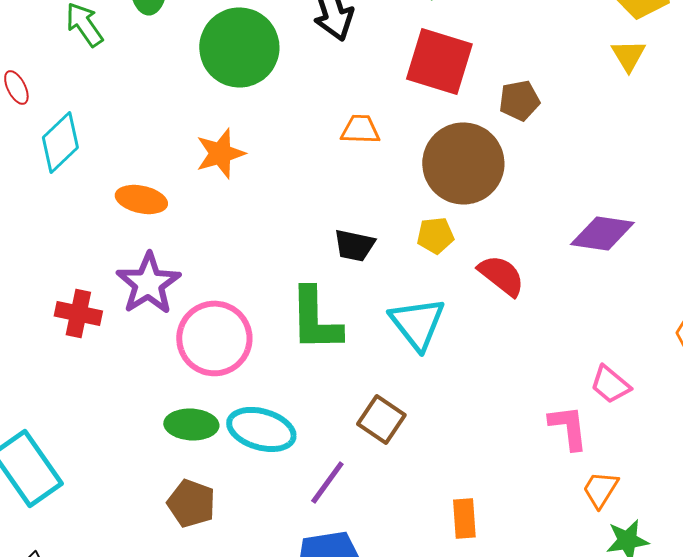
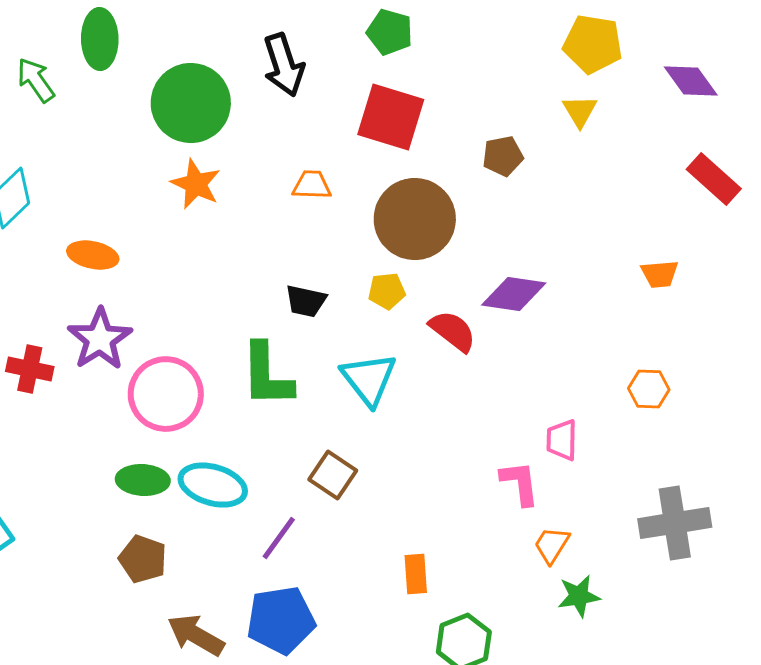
brown pentagon: (519, 100) -> (503, 156), moved
orange star: (220, 153) -> (196, 184), moved, turned -30
purple diamond: (602, 233) -> (514, 294), moved
pink trapezoid: (610, 384) -> (562, 440), turned 51

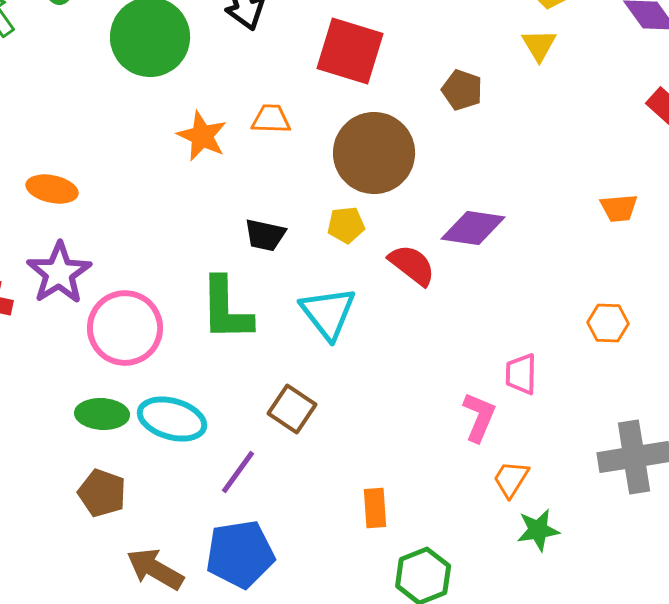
brown pentagon: (503, 156) -> (462, 90), turned 30
orange star: (196, 184) -> (202, 136), moved
pink L-shape: (520, 483) -> (479, 417), turned 30

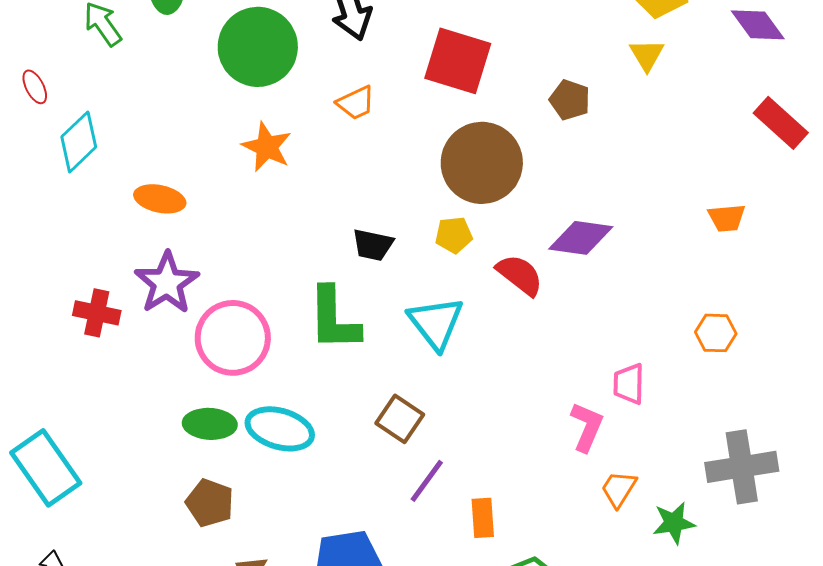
orange trapezoid: (271, 119) -> (356, 103), moved, turned 153
orange star: (202, 136) -> (267, 147), moved
purple line: (238, 472) -> (427, 481), moved
green star: (538, 530) -> (674, 523), moved

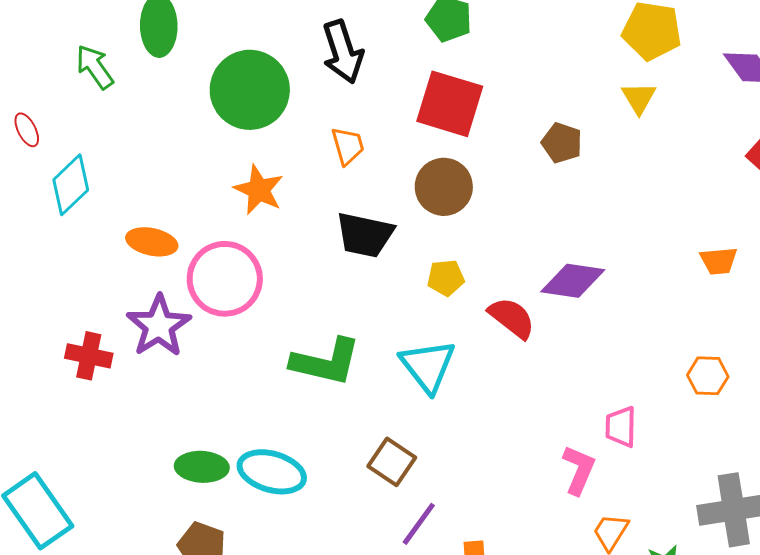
orange trapezoid: (356, 103) -> (348, 146), turned -81
brown circle: (482, 163) -> (444, 187), moved, size x0.7
black trapezoid: (373, 245) -> (365, 235), moved, size x1.4
green L-shape: (334, 319) -> (326, 362), turned -76
pink circle: (233, 338) -> (225, 279), moved

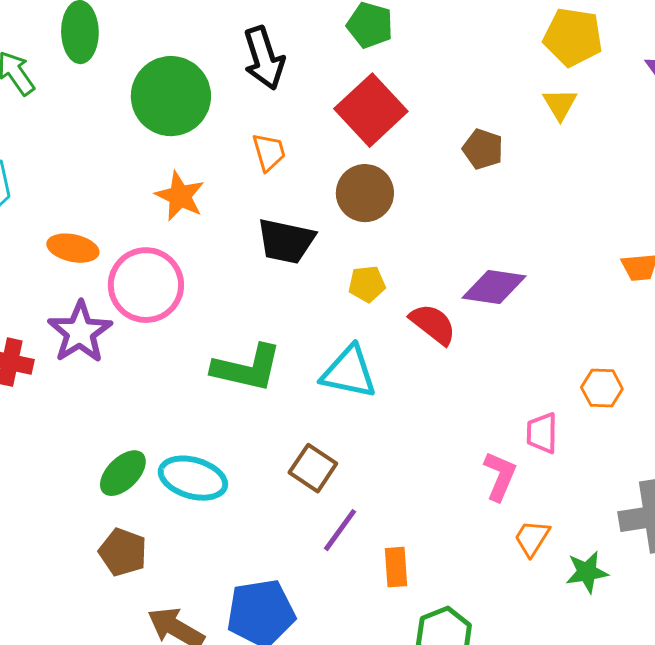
red square: (450, 104) -> (371, 110), turned 30
cyan triangle: (428, 366) -> (349, 372), turned -40
orange hexagon: (708, 376) -> (602, 388), moved
green ellipse: (202, 467) -> (123, 473), turned -48

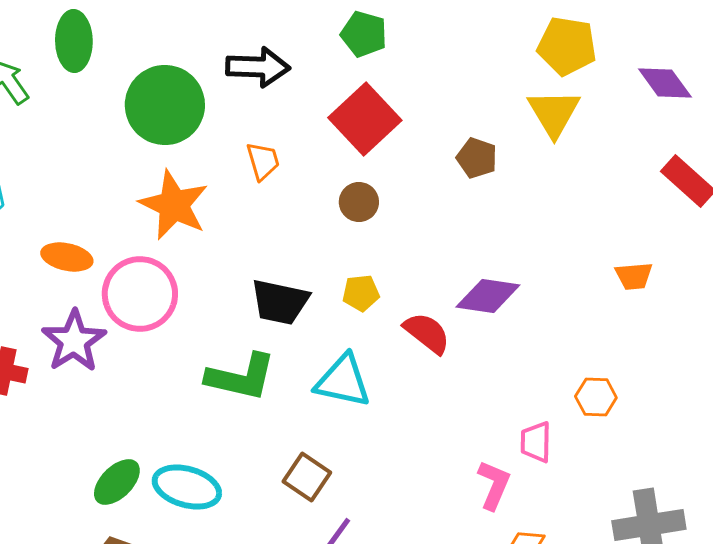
black arrow: (264, 58) -> (258, 67), turned -70
yellow triangle: (560, 104) -> (554, 113), size x1.5
brown circle: (365, 193) -> (359, 202), size x0.7
orange star: (180, 196) -> (174, 205), size x1.4
black trapezoid: (286, 241) -> (280, 302), moved

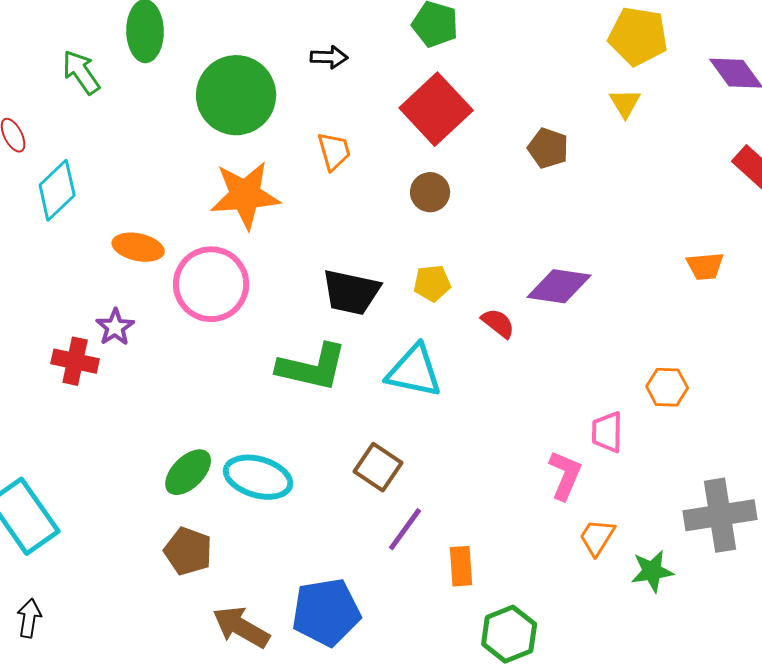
black arrow: (258, 67) -> (329, 57), size x0.6
yellow triangle: (554, 113) -> (625, 103), size x0.6
orange star: (174, 205) -> (245, 195), turned -30
red semicircle: (427, 333) -> (498, 323), size x0.7
purple star: (74, 341) -> (115, 327), moved, size x0.6

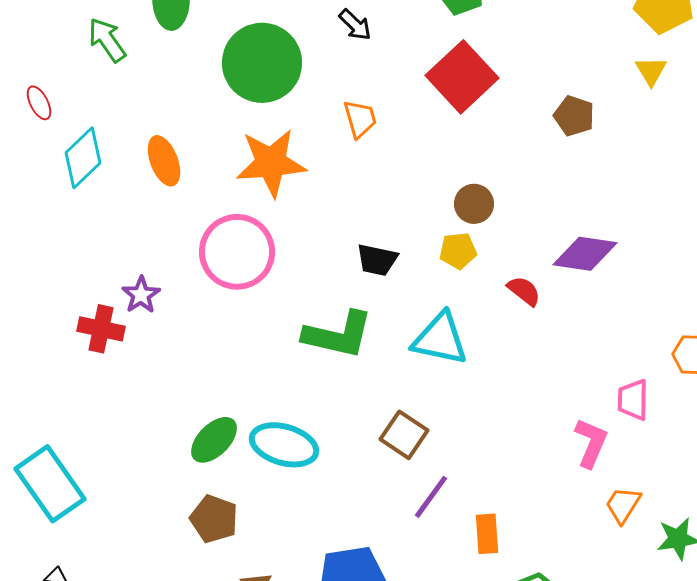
black arrow: (329, 57) -> (355, 25), turned 42
brown circle: (430, 192) -> (474, 204), moved
orange ellipse: (138, 247) -> (164, 161), moved, turned 57
black trapezoid: (351, 292) -> (377, 260), size x0.7

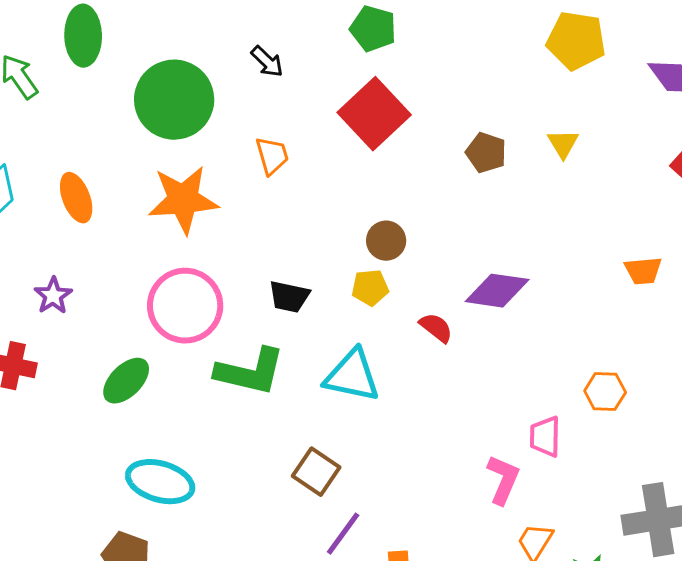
yellow triangle: (651, 71) -> (563, 144), moved
pink circle: (237, 252) -> (185, 306), moved
purple star: (141, 295) -> (53, 296), moved
green ellipse: (214, 440) -> (126, 381), moved
cyan ellipse: (284, 445) -> (160, 482), moved

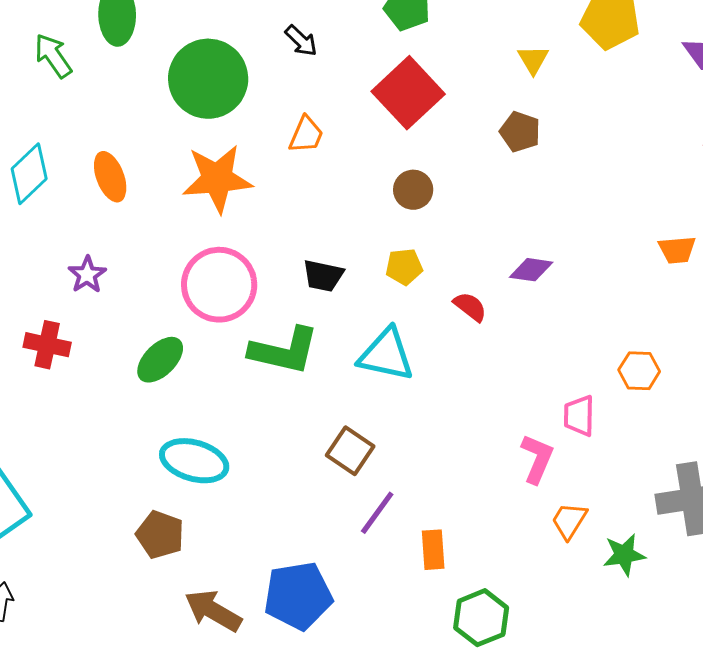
yellow triangle: (563, 144) -> (533, 60), moved
orange trapezoid: (272, 156) -> (306, 135), turned 39
brown circle: (386, 241) -> (413, 190), moved
purple diamond: (497, 291) -> (531, 270), size x0.7

